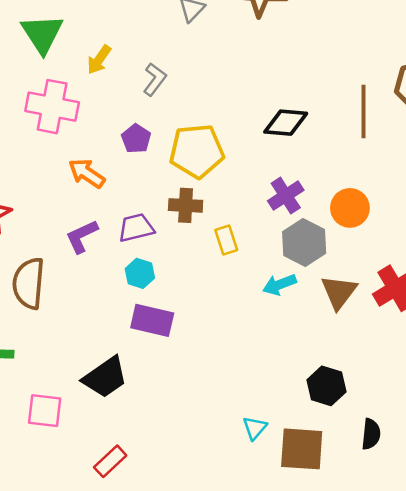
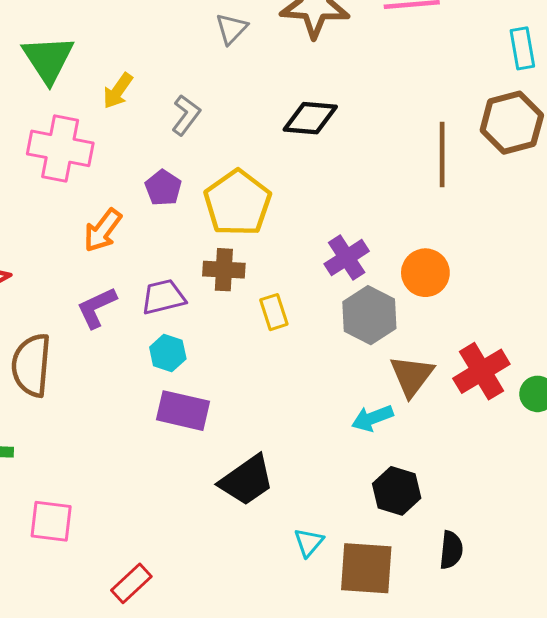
black diamond: (286, 123) -> (310, 118), moved
yellow pentagon: (197, 151) -> (238, 203), turned -30
orange arrow: (87, 173) -> (103, 230), turned -87
cyan arrow: (279, 285) -> (372, 418), moved
black trapezoid: (105, 377) -> (247, 480), moved

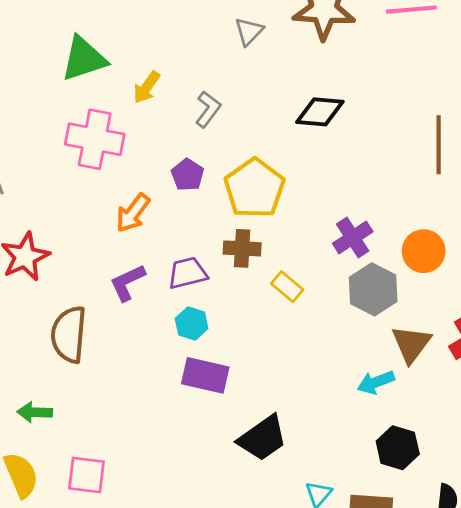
green triangle: (48, 59) -> (84, 59), turned 45
yellow rectangle: (274, 312) -> (287, 287), turned -32

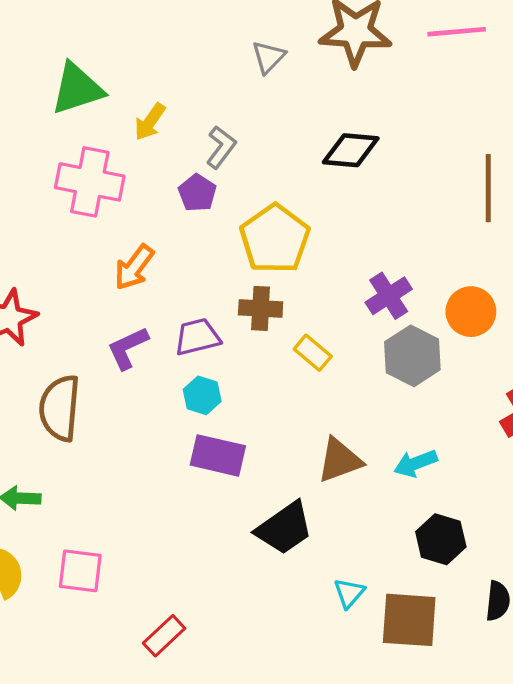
purple pentagon: (188, 175) -> (197, 193), moved
brown triangle: (411, 344) -> (340, 460), moved, turned 33

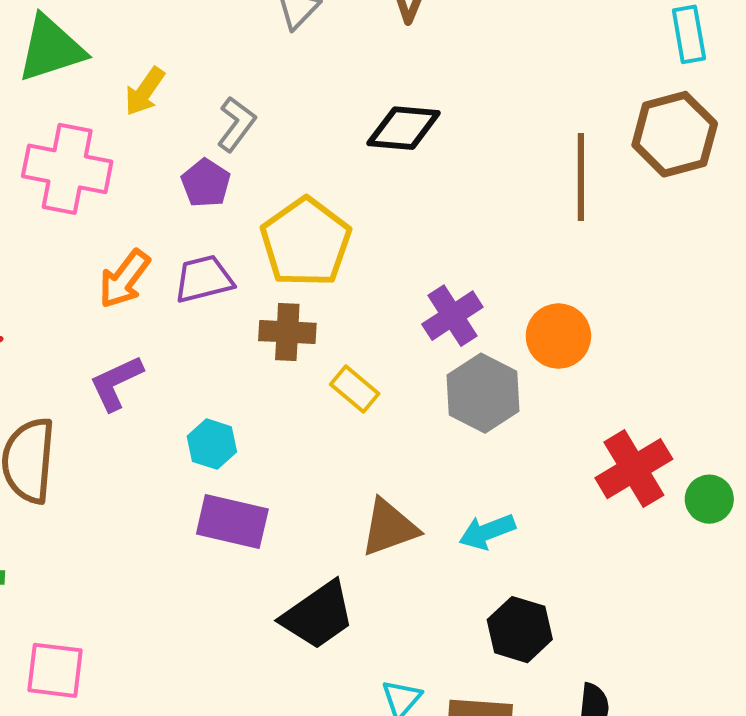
purple trapezoid: (197, 337) -> (204, 279), moved

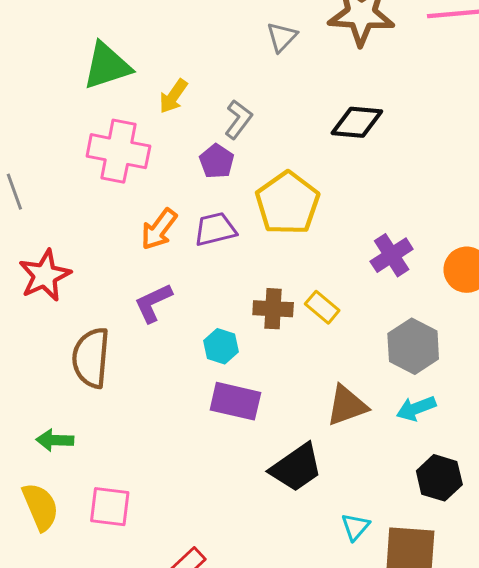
brown cross: (287, 332) -> (273, 309), moved
gray hexagon: (483, 393) -> (413, 346), moved

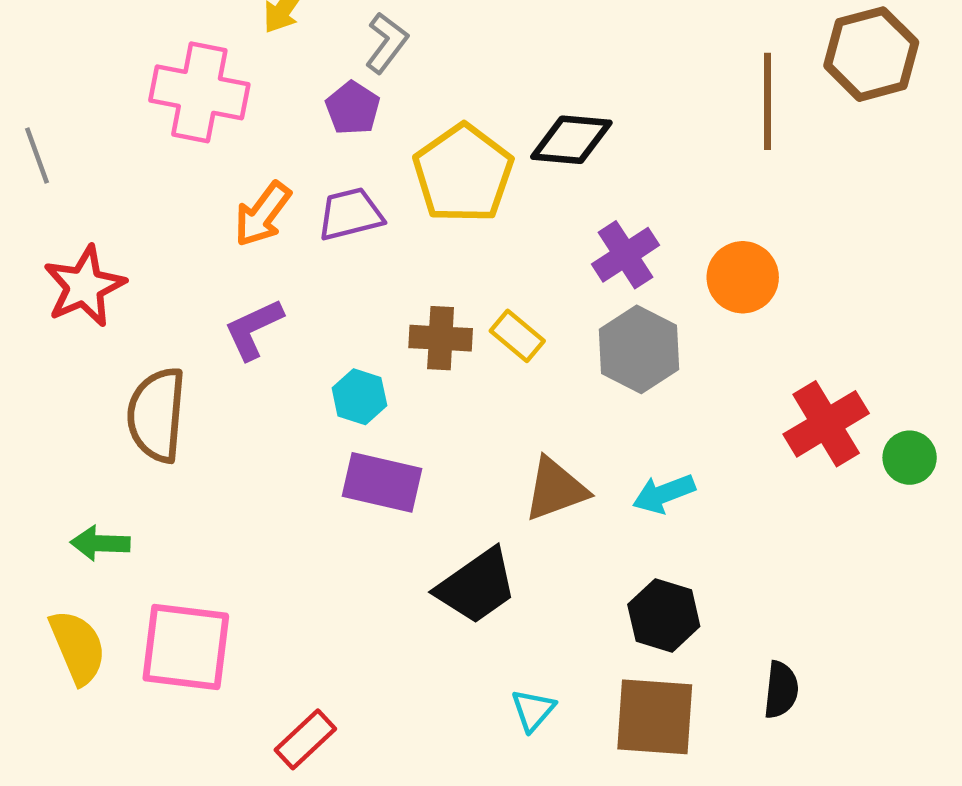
black diamond: (357, 122) -> (571, 140), moved
gray hexagon: (413, 346) -> (639, 349), moved
black hexagon: (439, 478) -> (664, 615), moved
pink square: (110, 507) -> (186, 647), size x1.4
cyan triangle: (355, 527) -> (533, 710), moved

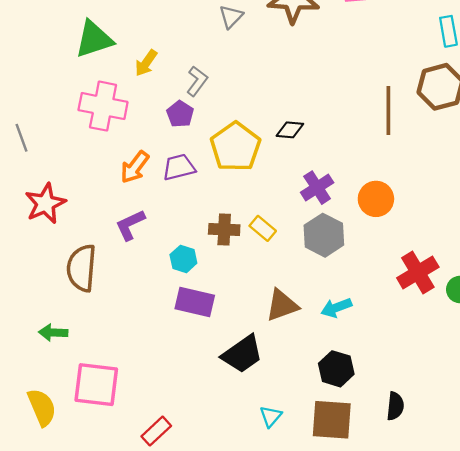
black diamond: (571, 140) -> (290, 130), size x0.7
yellow semicircle: (78, 647) -> (42, 407), moved

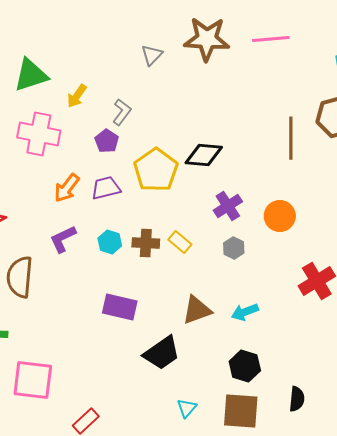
black diamond: (290, 130) -> (204, 155), size x1.5
gray hexagon: (324, 235) -> (234, 248), size x0.6
cyan hexagon: (183, 259) -> (110, 242), moved

